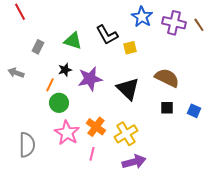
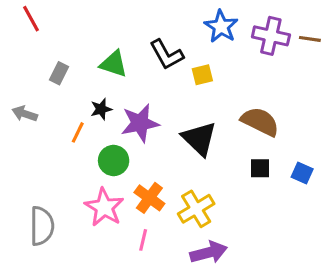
brown line: (199, 25) -> (310, 39), turned -48
green circle: (59, 103) -> (114, 161), moved

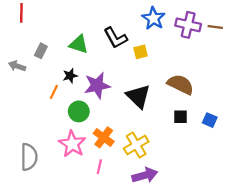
red line: (31, 19) -> (21, 13), turned 30
gray arrow: (25, 114) -> (17, 66), moved

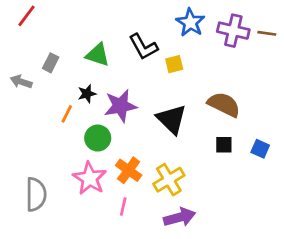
red line: (21, 13) -> (27, 16), turned 36

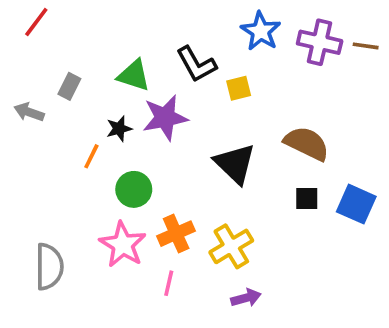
purple star: (121, 106) -> (165, 118), moved
blue square: (260, 149) -> (356, 204), size x1.5
orange cross: (129, 170) -> (176, 234), turned 30
purple arrow: (180, 217) -> (246, 298), size x0.7

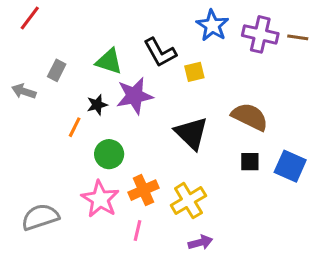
gray semicircle: (49, 267) -> (40, 217), turned -108

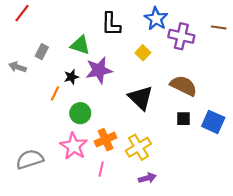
purple cross: (260, 34) -> (181, 36), moved
black L-shape: (160, 52) -> (111, 24), moved, turned 30
yellow square: (194, 72) -> (143, 53), turned -32

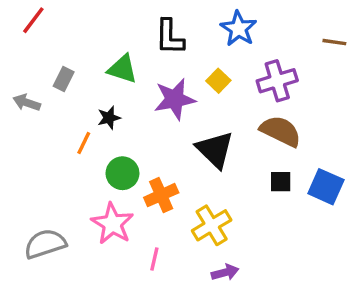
purple cross: (181, 36) -> (277, 81), moved, turned -30
purple star: (99, 70) -> (175, 99), moved
orange cross: (105, 140) -> (161, 195), moved

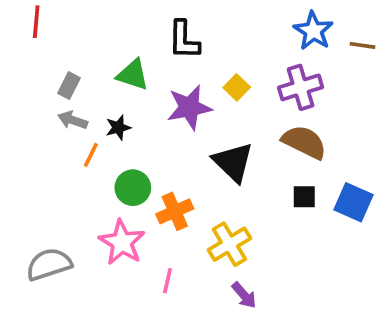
red line: (33, 20) -> (36, 22), turned -32
blue star: (239, 29) -> (313, 31), moved
gray arrow: (27, 103) -> (73, 120), moved
purple arrow: (225, 272) -> (244, 295), turned 64

